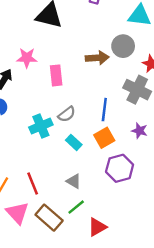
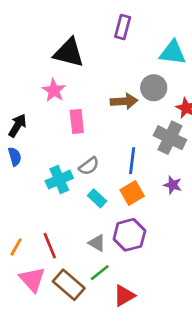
pink star: (27, 58) -> (54, 90), moved, turned 30
purple hexagon: (120, 168) -> (129, 235), moved

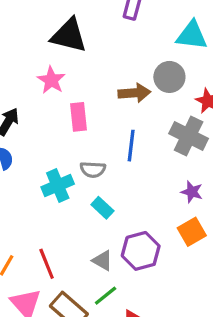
blue line: (132, 161) -> (131, 146), moved
gray semicircle: (89, 166) -> (93, 170), turned 40
orange square: (132, 193) -> (192, 232), moved

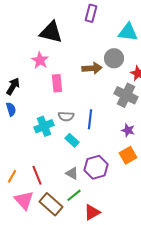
blue line: (131, 146) -> (90, 119), moved

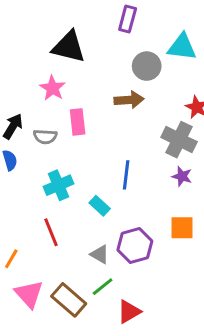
gray circle: (114, 58) -> (147, 66), moved
gray semicircle: (66, 116) -> (45, 137), moved
purple star: (128, 130) -> (182, 176), moved
orange square: (128, 155) -> (182, 228), turned 30
red line: (37, 175) -> (51, 232), moved

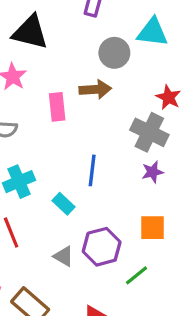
pink rectangle: (78, 122) -> (57, 107), moved
purple star: (182, 176) -> (153, 172), turned -30
green line: (103, 287) -> (137, 275), moved

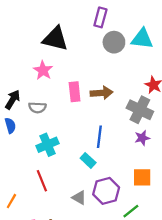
gray circle: (114, 53) -> (114, 42), moved
brown arrow: (95, 89) -> (102, 93), moved
cyan rectangle: (64, 204) -> (88, 160), moved

